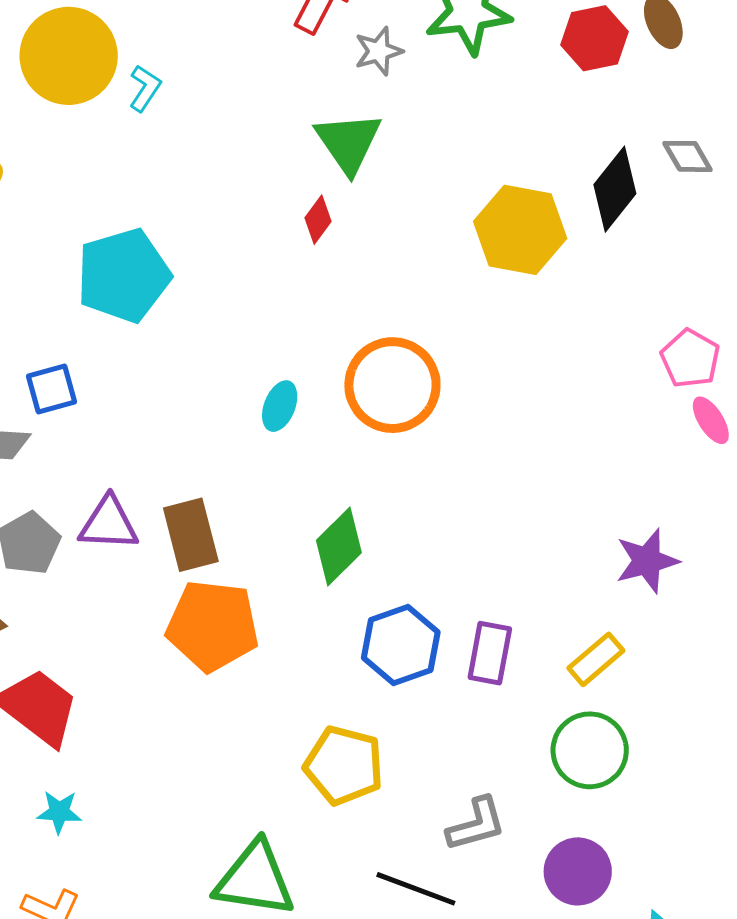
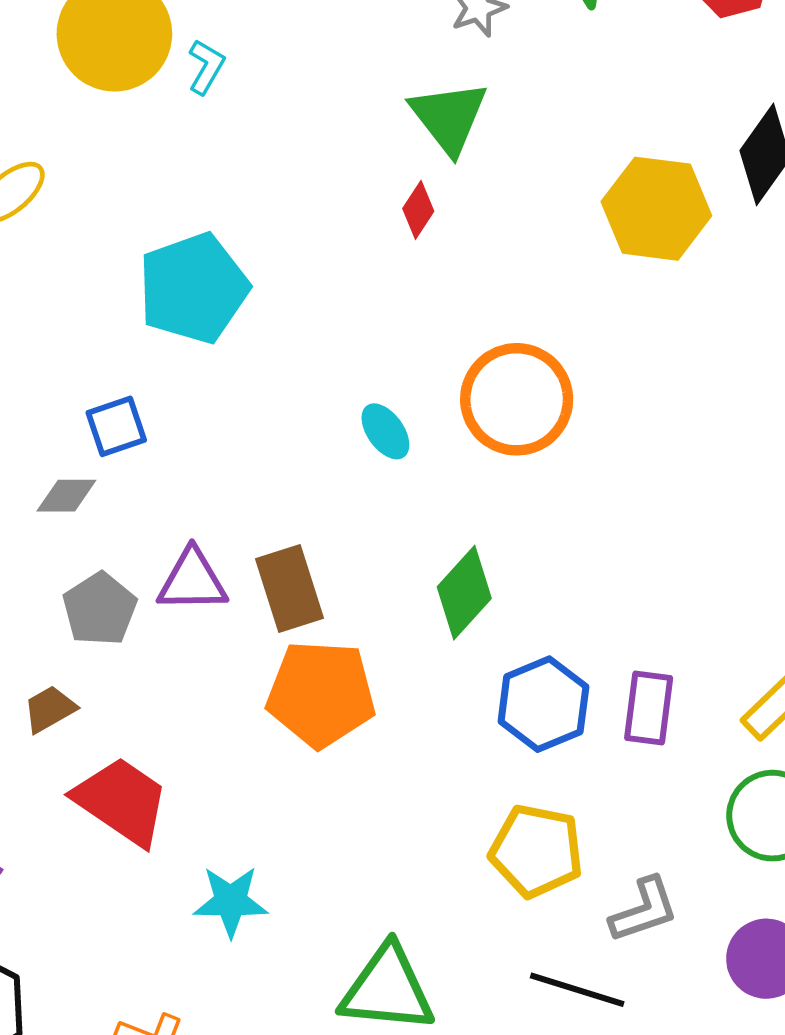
cyan ellipse: (280, 406) -> (385, 431), turned -54
yellow pentagon: (344, 765) -> (536, 851), moved
cyan star: (59, 812) -> (231, 901), moved, size x1.4

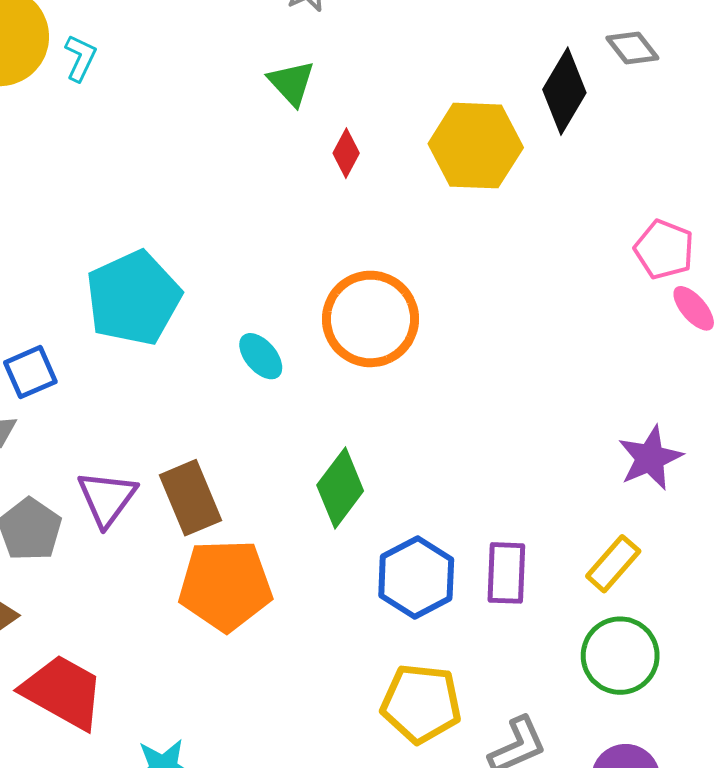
green triangle: (449, 117) -> (291, 83), size x0.7
red diamond: (418, 210) -> (346, 153), moved
cyan pentagon: (193, 288) -> (133, 298), moved
purple triangle: (192, 581) -> (107, 498), turned -48

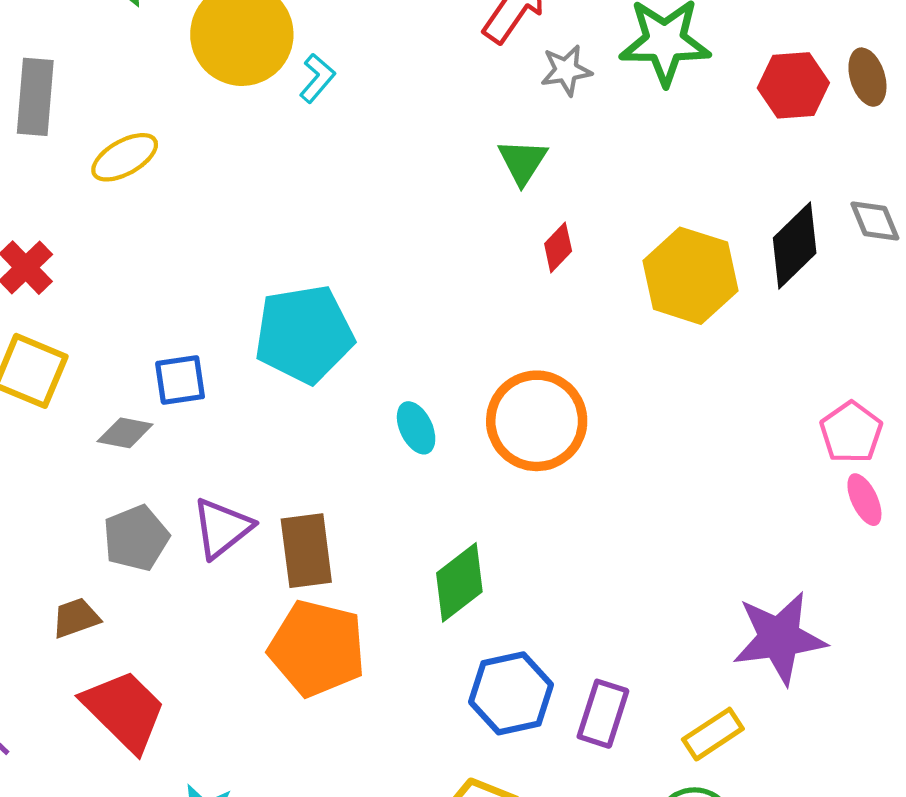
purple star: (650, 458) -> (779, 638), size x1.4

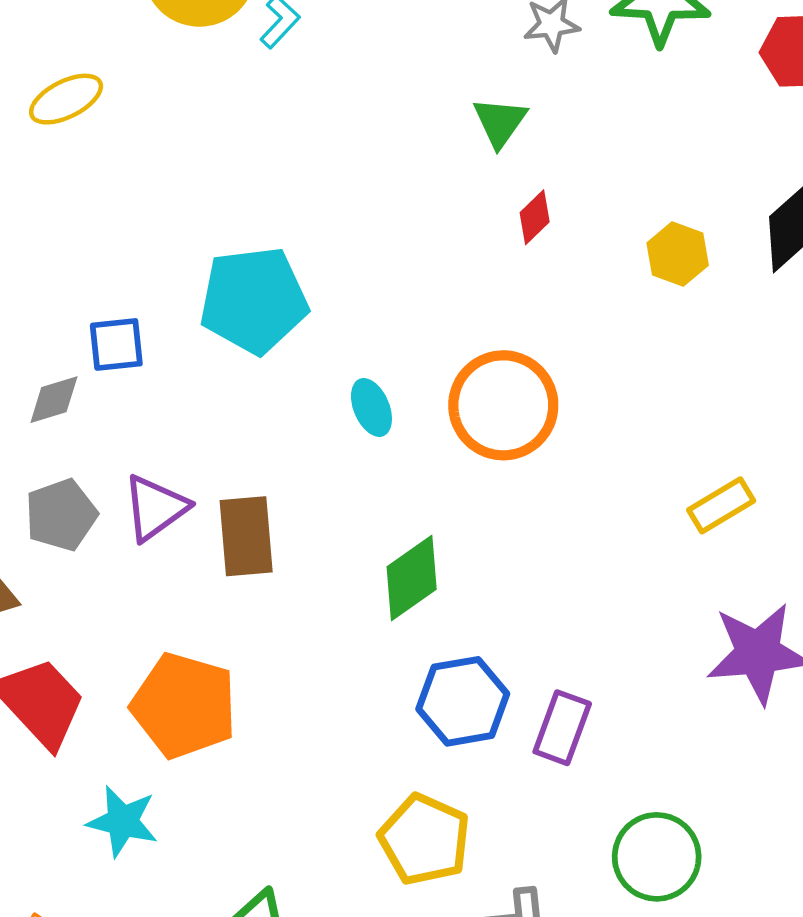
yellow hexagon: (690, 276) -> (678, 254), size x0.6
gray diamond: (125, 433) -> (54, 400), turned -30
orange pentagon: (317, 648) -> (184, 706), moved
yellow rectangle: (713, 734) -> (721, 505), moved

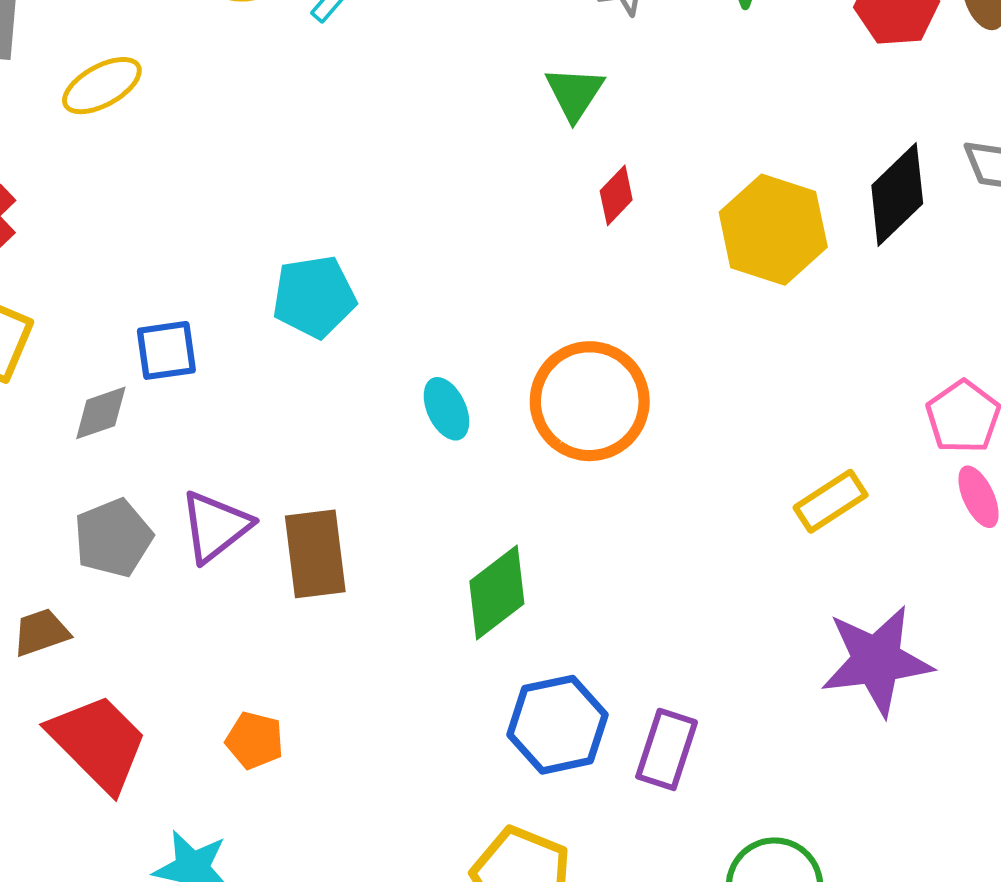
yellow hexagon: (678, 254) -> (773, 230), size x1.6
cyan pentagon: (254, 300) -> (314, 297), size x0.7
orange pentagon: (184, 706) -> (255, 740), size x0.5

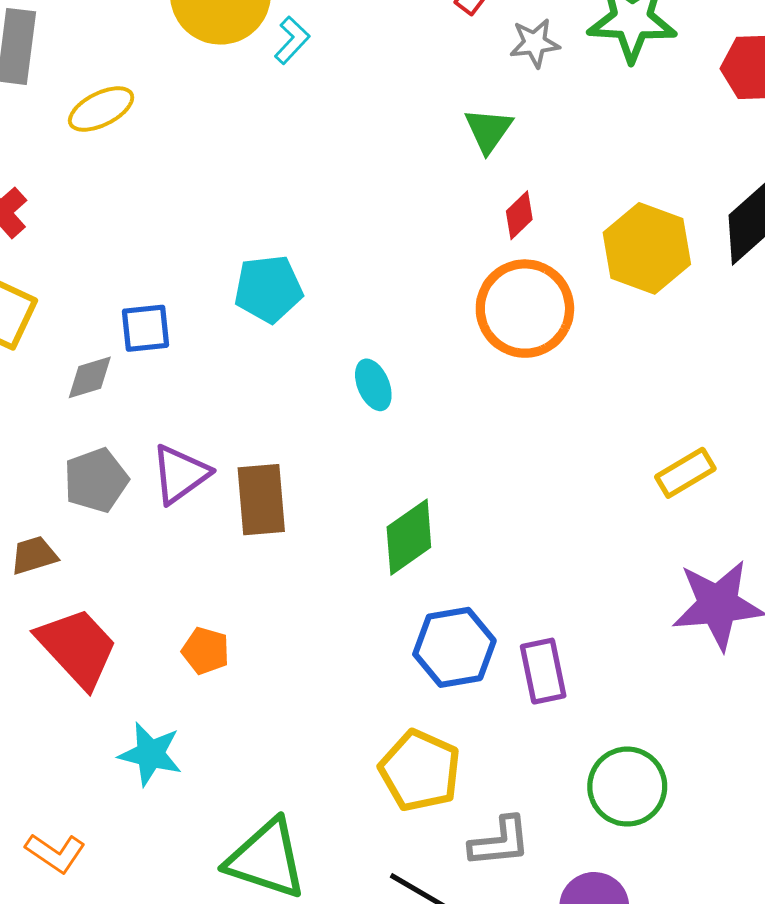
orange circle: (590, 401) -> (525, 309), moved
purple rectangle: (667, 749) -> (543, 671), turned -32

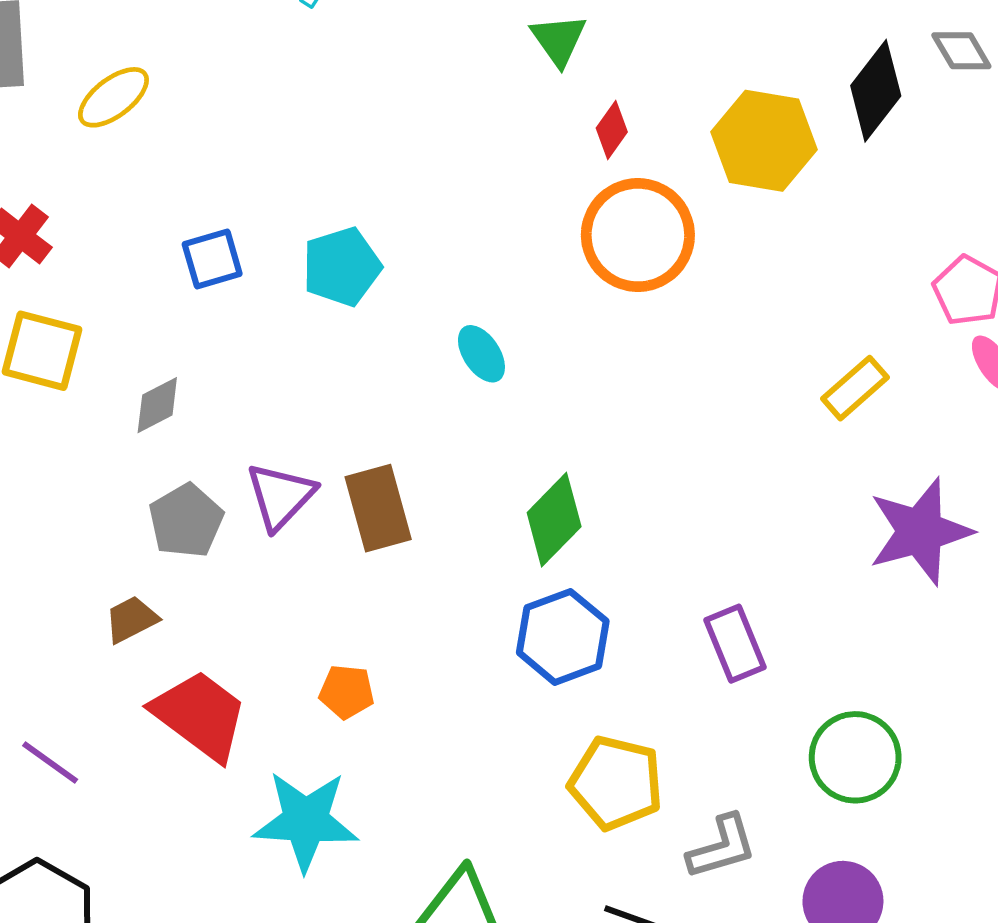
blue square: (146, 328) -> (212, 259), moved
blue hexagon: (454, 647) -> (563, 637), moved
cyan star: (150, 754) -> (306, 821), size x1.4

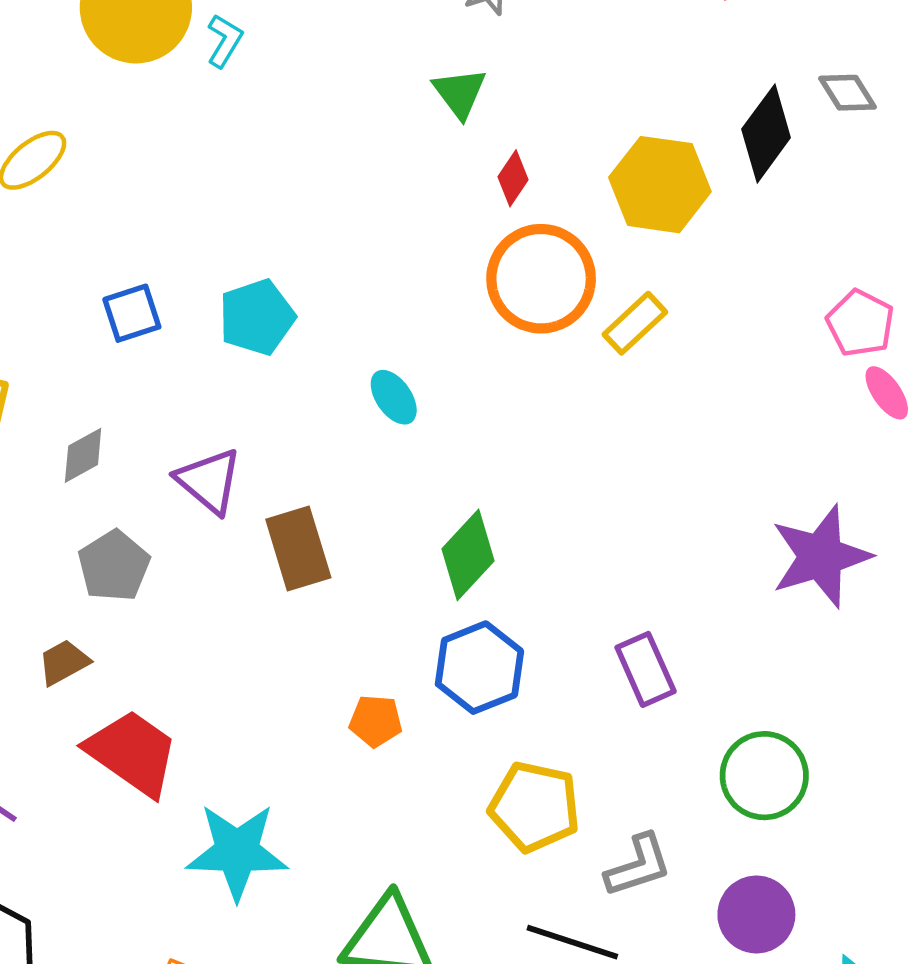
yellow rectangle: (855, 388) -> (635, 323), moved
purple triangle: (280, 496) -> (209, 481), moved, turned -32
orange pentagon: (347, 692) -> (376, 721), moved

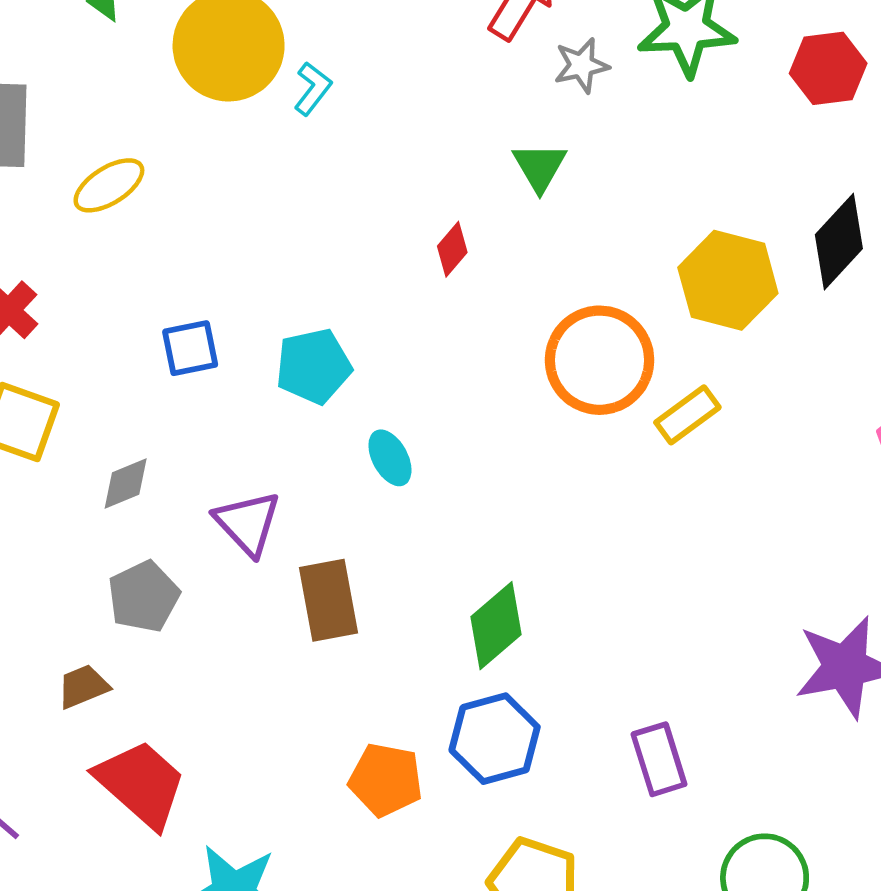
red diamond: (513, 178) -> (452, 249), moved
cyan ellipse: (394, 397) -> (390, 458), moved
orange pentagon: (376, 721) -> (386, 780), size x1.4

